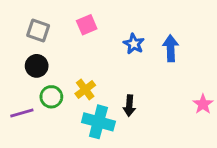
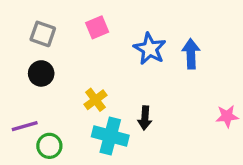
blue star: (134, 44) -> (150, 49), size x1.4
green circle: (51, 97) -> (49, 146), moved
pink star: (203, 104) -> (227, 116), turned 30

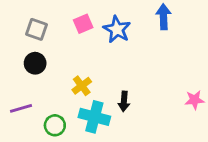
blue star: (150, 49) -> (117, 29), moved
blue arrow: (191, 54) -> (163, 17), moved
green circle: (49, 146) -> (55, 125), moved

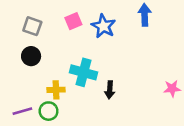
yellow cross: (82, 86) -> (56, 90), moved, turned 35
purple line: (21, 108) -> (22, 111), moved
cyan cross: (94, 117) -> (83, 72), moved

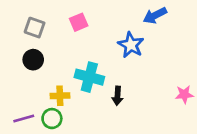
blue arrow: (145, 15) -> (155, 15), turned -115
blue star: (103, 26) -> (131, 45), moved

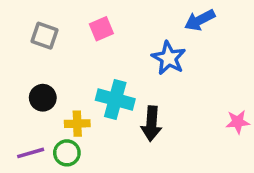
black circle: (33, 60) -> (43, 98), moved
black arrow: (117, 96) -> (151, 124), size x1.4

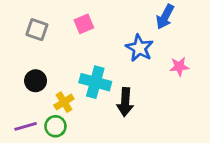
blue arrow: (200, 20) -> (165, 17), turned -35
pink star: (238, 122) -> (179, 67), moved
yellow cross: (77, 124) -> (64, 102), turned -30

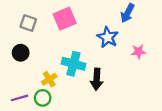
pink square: (84, 24) -> (65, 19), size x1.5
black circle: (36, 81) -> (21, 53), moved

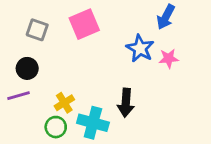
pink star: (138, 52) -> (169, 58), moved
cyan cross: (73, 64) -> (93, 123), moved
purple line: (19, 98) -> (19, 96), moved

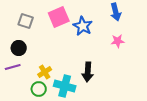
blue arrow: (166, 17) -> (116, 12), turned -42
blue star: (140, 48) -> (83, 26), moved

